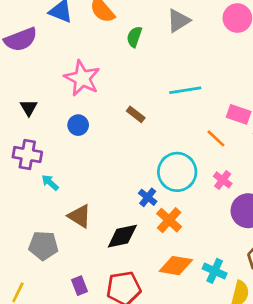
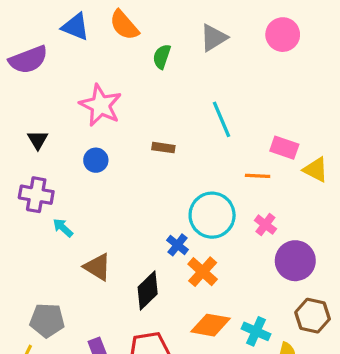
cyan line: (185, 90) -> (221, 119), turned 76
brown rectangle: (136, 114) -> (163, 148), turned -30
orange line: (216, 138) -> (258, 176), turned -40
black diamond: (122, 236) -> (148, 291), turned -32
gray pentagon: (43, 245) -> (47, 320), moved

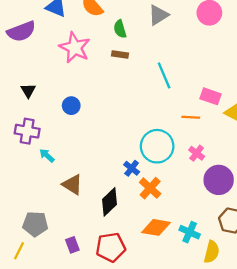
green semicircle: (162, 57) -> (120, 29), turned -36
pink star: (101, 105) -> (75, 48), moved
brown rectangle: (163, 148) -> (120, 55), moved

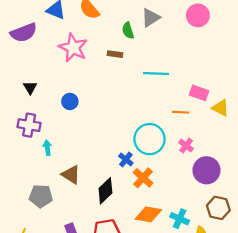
green semicircle: (120, 29) -> (128, 30), moved
cyan line: (164, 75) -> (156, 73), turned -65
cyan arrow: (47, 156) -> (47, 148), turned 40
gray pentagon: (35, 224) -> (41, 196), moved

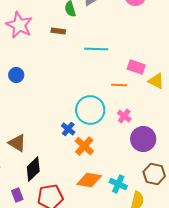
black diamond: (105, 191) -> (33, 169), moved

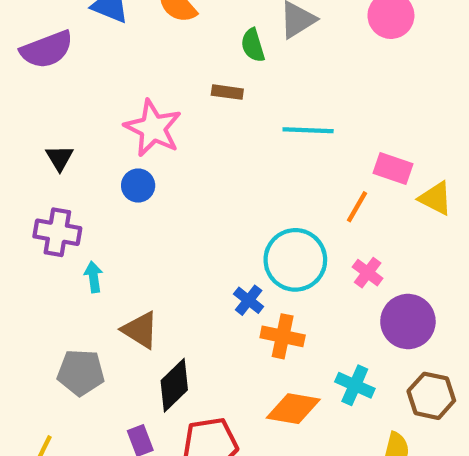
pink star: (19, 25) -> (153, 128), moved
orange line: (119, 85) -> (357, 207), turned -63
orange cross: (84, 146) -> (283, 336), turned -30
cyan cross: (118, 184) -> (355, 385), moved

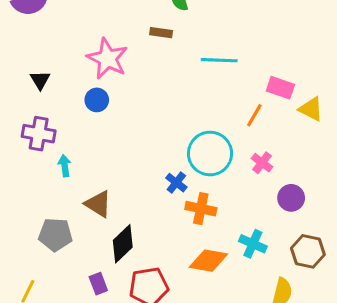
purple circle: (408, 321) -> (291, 198), size x0.7

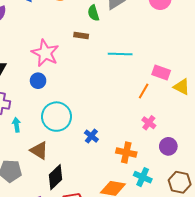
cyan circle: (210, 153) -> (56, 117), moved
orange cross: (201, 209) -> (126, 152), moved

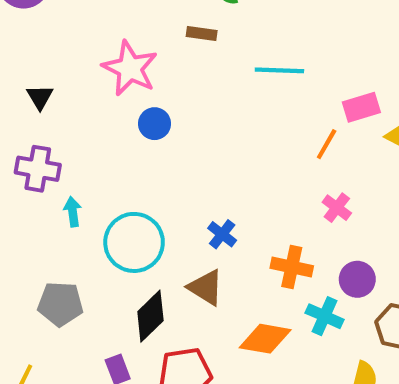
pink rectangle: (161, 72) -> (361, 107), turned -36
blue circle: (38, 81) -> (155, 124), moved
cyan circle: (56, 117) -> (134, 242), moved
purple circle: (168, 146) -> (357, 279), moved
brown triangle: (39, 150) -> (206, 287), moved

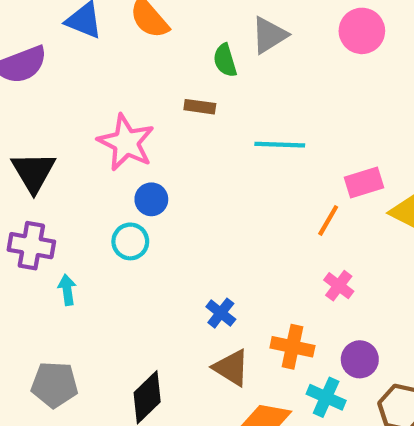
black triangle: (40, 97) -> (33, 172), size x1.6
cyan circle: (134, 242) -> (130, 241), moved, size x0.6
brown triangle: (206, 287) -> (231, 368), moved

